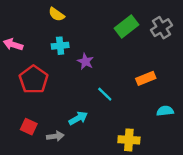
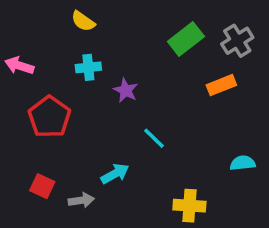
orange rectangle: (146, 78) -> (221, 85), moved

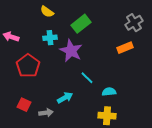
green rectangle: (186, 39) -> (81, 24), moved
purple star: (126, 90) -> (71, 51), size x1.6
cyan semicircle: (243, 163) -> (109, 92), moved

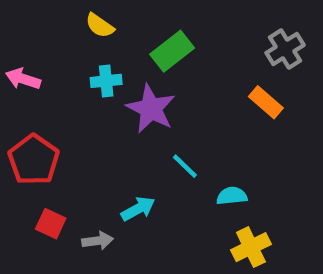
orange rectangle: (125, 48) -> (266, 102), turned 63
red pentagon: (28, 66) -> (34, 160), moved
yellow cross: (107, 116) -> (251, 247), moved, turned -30

